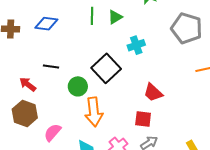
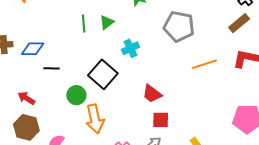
blue diamond: (46, 24) -> (33, 49), moved
black line: (51, 66) -> (51, 68), moved
red square: (143, 119) -> (161, 120), moved

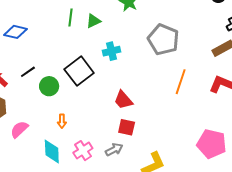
orange line: (204, 64) -> (181, 82), turned -65
black line: (51, 68) -> (28, 72), moved, turned -49
orange arrow: (95, 119) -> (62, 121), moved, size x0.5

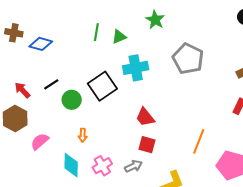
cyan cross: (111, 51) -> (136, 68), size x1.4
orange line: (181, 82) -> (199, 141), moved

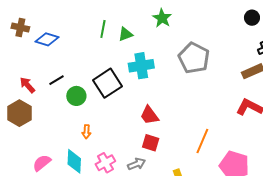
pink semicircle: (40, 141) -> (42, 163), moved

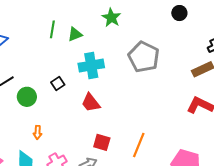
black circle: (252, 18) -> (179, 13), moved
black square: (107, 83) -> (58, 84), size x0.5
red trapezoid: (149, 115) -> (91, 103), moved
orange line: (202, 141) -> (139, 145), moved

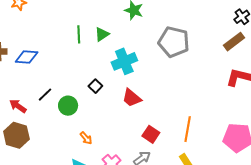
orange arrow: (38, 132) -> (86, 138), turned -32
red square: (102, 142) -> (151, 134), turned 30

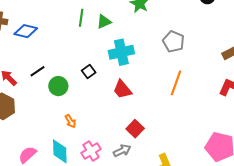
gray pentagon: (174, 42) -> (173, 42), size x0.7
orange line: (188, 129) -> (176, 83), moved

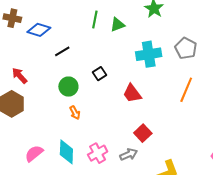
cyan cross: (121, 52) -> (149, 54), moved
black line: (37, 71) -> (62, 51), moved
orange arrow: (70, 121) -> (75, 113), moved

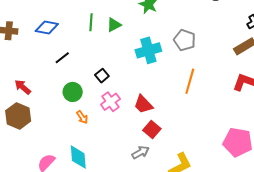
blue diamond: (39, 30) -> (47, 27), moved
red trapezoid: (132, 93) -> (143, 104), moved
pink cross: (98, 153) -> (110, 102), moved

